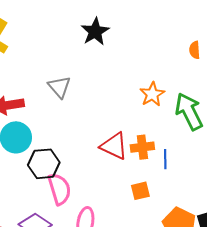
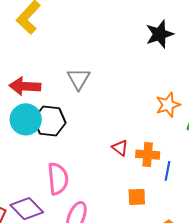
black star: (95, 32) -> (160, 34), moved
red triangle: (114, 146) -> (120, 148), size x0.6
black hexagon: (44, 164) -> (50, 121), moved

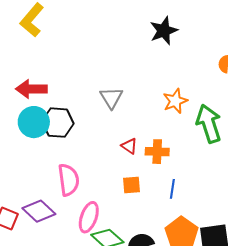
gray triangle: (78, 79) -> (111, 98), moved
blue line: (168, 171) -> (172, 189), moved
orange square: (137, 197) -> (131, 185), moved

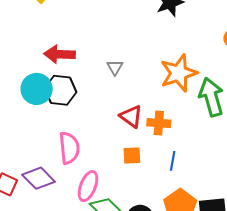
red arrow: (31, 89) -> (60, 54), moved
gray triangle: (111, 98) -> (115, 67), size x0.7
orange star: (175, 101) -> (179, 73), size x1.5
red triangle: (129, 146) -> (131, 116), size x1.4

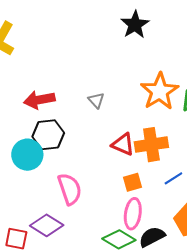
cyan circle: (37, 89) -> (27, 155), moved
orange cross: (159, 123) -> (151, 145), size x1.4
blue line: (173, 161) -> (173, 178), turned 60
pink ellipse: (88, 186) -> (133, 214), moved

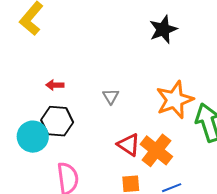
red arrow: (39, 100) -> (55, 85), size x0.6
orange cross: (151, 145) -> (156, 150), turned 36

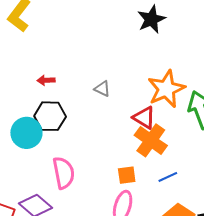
gray triangle: (111, 96) -> (102, 89), turned -30
red triangle: (129, 145) -> (144, 118), moved

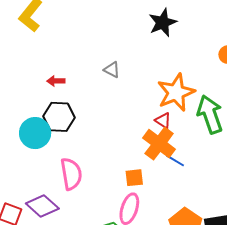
gray triangle: (102, 89) -> (112, 70), moved
red triangle: (144, 118) -> (163, 121), moved, size x0.7
blue line: (168, 177) -> (175, 161), moved, turned 54

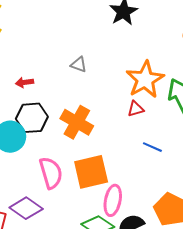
red triangle: (163, 121) -> (136, 109), turned -42
orange cross: (159, 144) -> (77, 122), moved
orange square: (134, 178) -> (91, 172), moved, size x1.8

